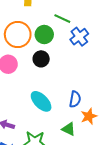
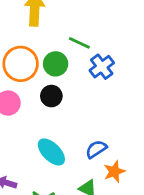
blue semicircle: (75, 99) -> (96, 149), turned -133

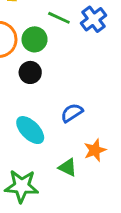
blue cross: (102, 67) -> (93, 19), moved
blue semicircle: (96, 149) -> (72, 113), moved

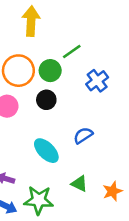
green line: (59, 18) -> (72, 52), turned -60
blue cross: (93, 19) -> (97, 81), moved
orange star: (95, 150) -> (112, 191), moved

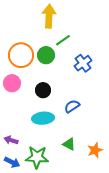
yellow arrow: (31, 21) -> (49, 16), moved
black circle: (46, 100) -> (43, 90), moved
cyan ellipse: (46, 151) -> (43, 118), turned -50

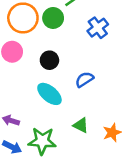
cyan ellipse: (43, 118) -> (49, 94), turned 45

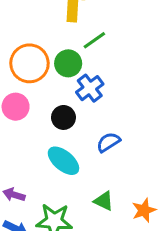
blue cross: (98, 28) -> (90, 88), moved

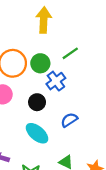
green line: (94, 40) -> (70, 53), moved

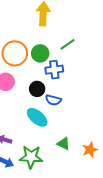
blue cross: (56, 81) -> (54, 70), turned 30
blue semicircle: (69, 120) -> (53, 100), moved, turned -133

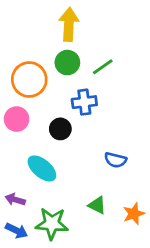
green circle: (40, 53) -> (67, 63), moved
blue semicircle: (53, 100) -> (115, 160), moved
cyan ellipse: (37, 117) -> (42, 168), moved

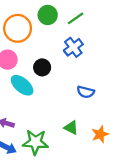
blue cross: (84, 102) -> (73, 47), moved, turned -30
cyan ellipse: (42, 168) -> (22, 85), moved

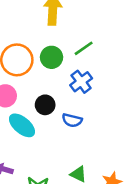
green circle: (48, 15) -> (52, 57), moved
blue semicircle: (86, 92) -> (72, 120), moved

